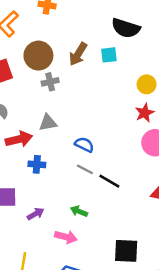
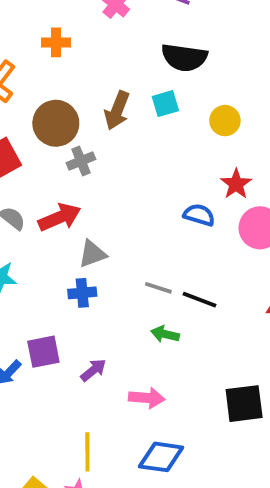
yellow circle: (147, 84) -> (225, 121), moved
gray triangle: (48, 123) -> (92, 254), moved
red arrow: (19, 139) -> (60, 217), moved
blue semicircle: (84, 145) -> (199, 215), moved
green arrow: (79, 211) -> (165, 334), moved

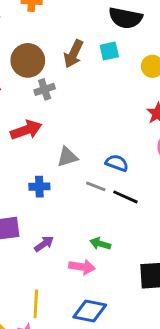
blue semicircle: (199, 215) -> (117, 163), moved
gray triangle: (92, 254) -> (67, 157), moved
green arrow: (165, 334) -> (100, 244), moved

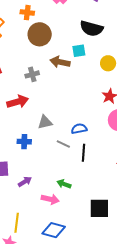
brown arrow: (73, 54) -> (60, 62), moved, turned 72
brown circle: (28, 60) -> (40, 34), moved
blue semicircle: (117, 163) -> (79, 129), turned -35
black line: (125, 197) -> (83, 153), turned 66

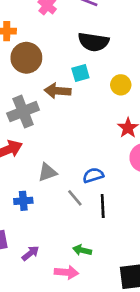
gray cross: (32, 74) -> (23, 112), size x1.6
gray line: (63, 144) -> (75, 198), turned 32

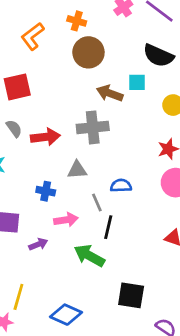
gray cross: (23, 112) -> (93, 127), moved
black line: (103, 206) -> (108, 227), moved
green arrow: (82, 250) -> (89, 256), size x1.6
pink arrow: (66, 272) -> (66, 220), moved, turned -30

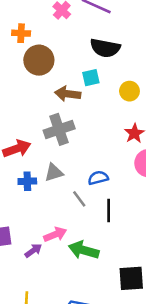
blue cross: (46, 191) -> (27, 181), moved
pink arrow: (66, 220) -> (55, 234), moved
black line: (108, 227) -> (109, 211), moved

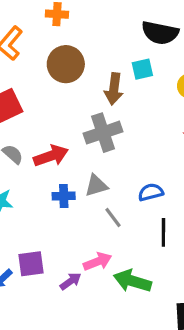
brown circle: (39, 60) -> (66, 64), moved
brown arrow: (68, 94) -> (114, 89), turned -90
gray line: (79, 199) -> (113, 217), moved

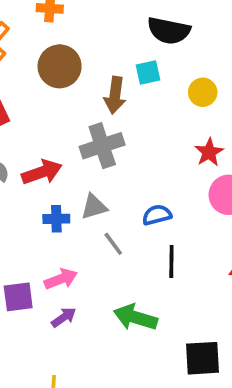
pink arrow: (98, 262) -> (61, 279), moved

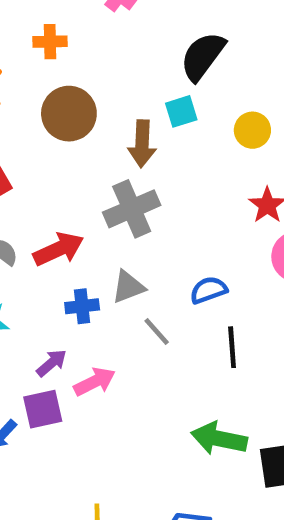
black semicircle: (169, 31) -> (203, 56), turned 120
purple arrow: (64, 317) -> (52, 363), moved
green arrow: (135, 317) -> (219, 439), moved

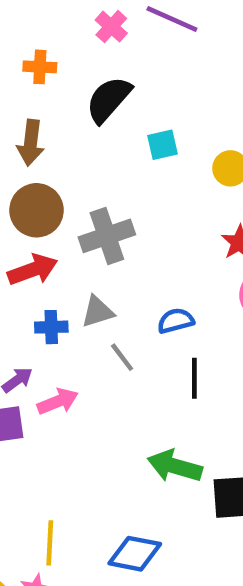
black semicircle: (203, 56) -> (109, 100), moved
brown circle: (69, 114) -> (37, 210), moved
brown arrow: (142, 144) -> (31, 143), moved

